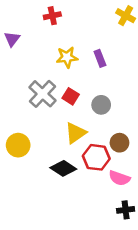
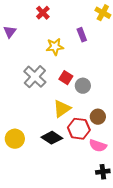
red cross: (52, 16) -> (43, 13), turned -32
purple rectangle: (100, 58) -> (82, 35), moved
red square: (71, 96) -> (66, 78), moved
yellow circle: (18, 145) -> (15, 139), moved

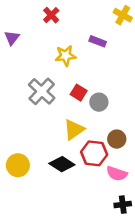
purple rectangle: (82, 35) -> (98, 41), turned -48

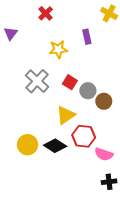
purple rectangle: (98, 41) -> (87, 37), turned 56
brown circle: (117, 139) -> (104, 101), moved
yellow circle: (18, 165) -> (28, 145), moved

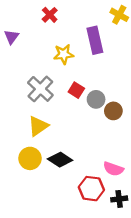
purple rectangle: (87, 37) -> (95, 40), size x1.6
yellow triangle: (66, 115) -> (38, 126), moved
red hexagon: (84, 136) -> (91, 189), moved

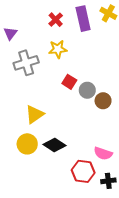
red cross: (50, 15) -> (56, 20), moved
purple rectangle: (95, 40) -> (83, 19), moved
gray cross: (40, 89) -> (26, 63), moved, turned 30

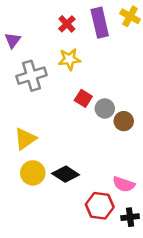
yellow triangle: (35, 114) -> (25, 139), moved

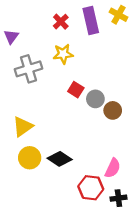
pink semicircle: (124, 184) -> (113, 168), turned -84

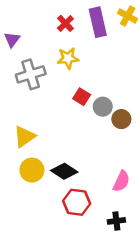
red hexagon: (91, 188) -> (77, 202), moved
black cross: (118, 198) -> (116, 221), moved

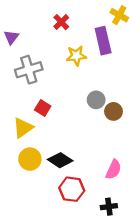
purple rectangle: (98, 22) -> (103, 41), moved
yellow star: (68, 58) -> (76, 56), moved
red square: (82, 97) -> (43, 108), moved

